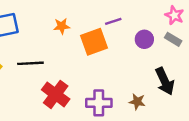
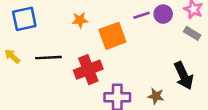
purple line: (113, 21) -> (141, 15), moved
purple circle: (144, 39) -> (163, 14), moved
red cross: (56, 94) -> (88, 70), moved, turned 32

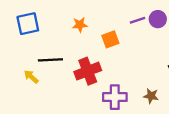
orange square: (112, 36) -> (110, 39), size x0.7
yellow arrow: (12, 56) -> (31, 77), moved

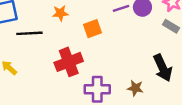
black line: (50, 60) -> (29, 33), moved

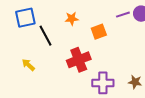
black line: (29, 33) -> (45, 36), turned 65

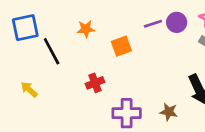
red cross: (79, 60) -> (95, 83), size x0.6

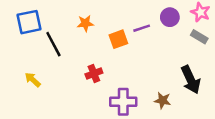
purple line: (153, 24) -> (142, 28), moved

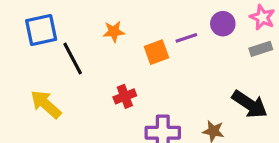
gray rectangle: (199, 37) -> (261, 49), turned -49
yellow arrow: (33, 80) -> (46, 104), size x1.5
black arrow: (191, 80) -> (250, 104), turned -32

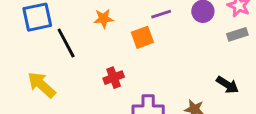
purple line: (186, 38) -> (161, 14), moved
black arrow: (250, 104) -> (227, 85), size x0.7

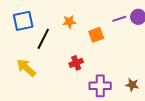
purple line: (161, 14) -> (119, 19), moved
black line: (66, 43) -> (43, 39), turned 55

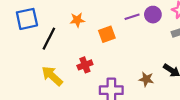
yellow arrow: (26, 68) -> (52, 76), moved
brown star: (132, 85) -> (146, 79), moved

